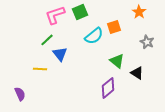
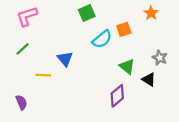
pink L-shape: (55, 15) -> (27, 16), moved
green line: (47, 40) -> (23, 49), moved
gray star: (147, 42) -> (160, 58), moved

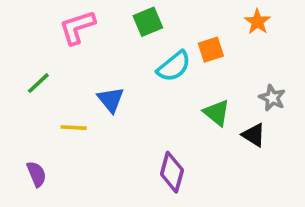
pink L-shape: (27, 16) -> (77, 27), moved
purple diamond: (117, 96) -> (172, 172), moved, turned -35

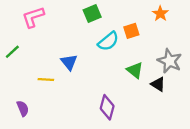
pink L-shape: (77, 27) -> (33, 17), moved
green line: (38, 83) -> (12, 52), moved
gray star: (272, 98) -> (170, 61), size x1.5

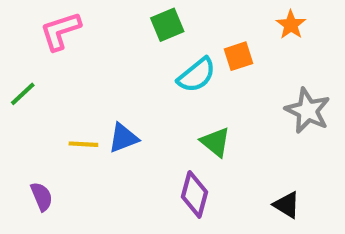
blue triangle: (69, 62) -> (123, 138), moved, turned 48
green triangle: (135, 70) -> (215, 142), moved
black triangle: (158, 84) -> (287, 205), moved

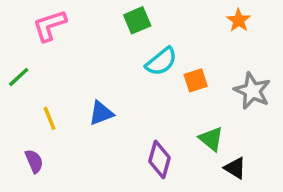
orange square: (238, 56) -> (196, 80), moved
green triangle: (215, 142) -> (211, 139), moved
yellow line: (83, 144) -> (50, 118), moved, turned 65

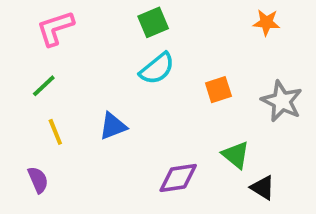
orange star: (239, 20) -> (266, 22), turned -30
cyan semicircle: (161, 62) -> (157, 69), moved
green line: (19, 77) -> (44, 86), moved
purple diamond: (160, 160) -> (178, 178), turned 66

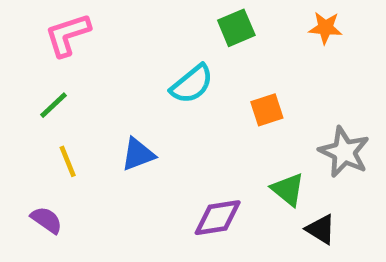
green square: (153, 22) -> (236, 28), moved
gray star: (282, 101) -> (344, 152), moved
purple semicircle: (38, 180) -> (47, 220), turned -32

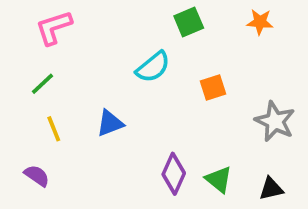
green triangle: (288, 189) -> (219, 179), moved
purple diamond: (218, 218) -> (174, 174), turned -57
black triangle: (321, 229) -> (271, 189), moved, turned -45

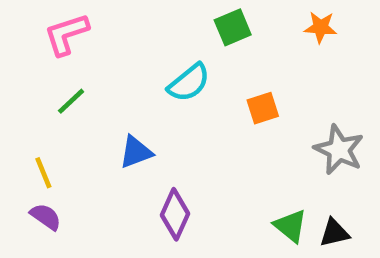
green line: (42, 84) -> (71, 101), moved
yellow line: (54, 129) -> (43, 173), moved
purple diamond: (174, 174) -> (175, 214), moved
green triangle: (219, 179) -> (290, 226), moved

